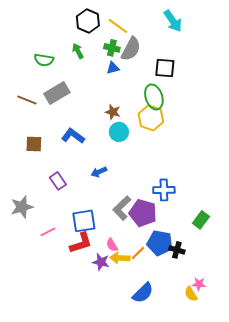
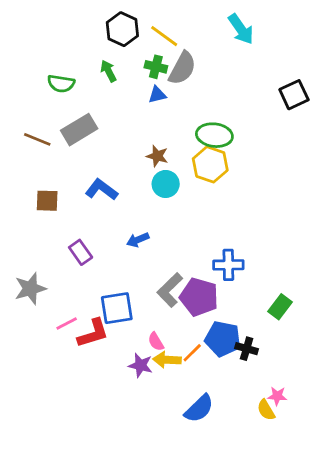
black square: (165, 68) -> (294, 95), moved, turned -30
green ellipse: (154, 97) -> (214, 135), turned -65
red L-shape: (81, 243) -> (93, 333), moved

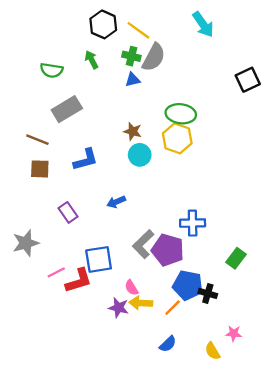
brown line: (37, 139) -> (37, 140), moved
blue L-shape: (101, 190) -> (86, 160), turned 128
orange line: (192, 353) -> (173, 308), moved
blue semicircle: (199, 409) -> (168, 344), size x0.7
yellow semicircle: (266, 410) -> (212, 351), moved

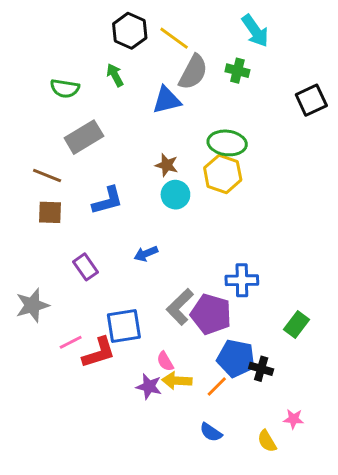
green cross: (131, 56) -> (237, 71), moved
blue triangle: (133, 80) -> (167, 100), size x1.5
blue semicircle: (168, 344) -> (211, 432), turned 78

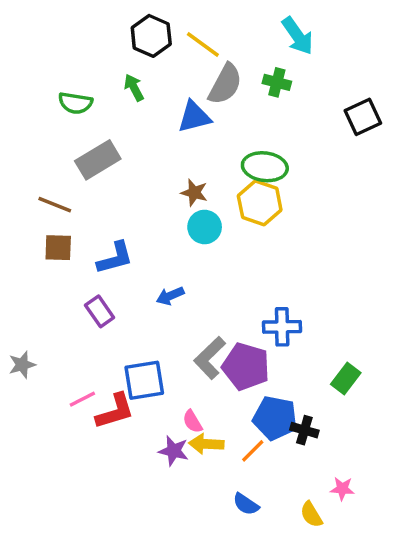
blue L-shape: (108, 201) -> (115, 258), moved
gray star: (32, 305) -> (22, 365), moved, size x0.7

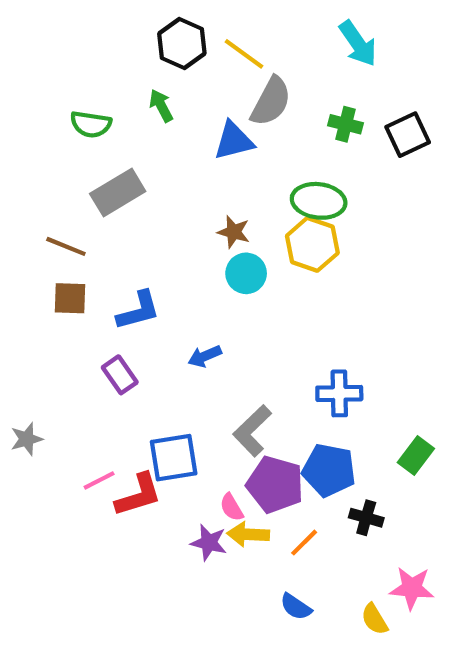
green cross: (277, 82) -> (345, 124), moved
black square: (363, 117) -> (408, 135), moved
purple pentagon: (246, 366) -> (275, 485), moved
blue pentagon: (275, 418) -> (329, 470), moved
pink star: (342, 489) -> (412, 588), size x1.5

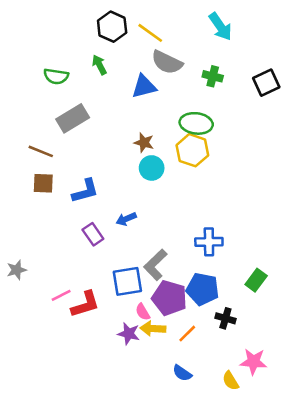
gray semicircle: (271, 101) -> (167, 62), turned 88
black square: (408, 135) -> (266, 83), moved
purple rectangle: (120, 375) -> (93, 234), moved
blue square: (174, 458) -> (127, 281), moved

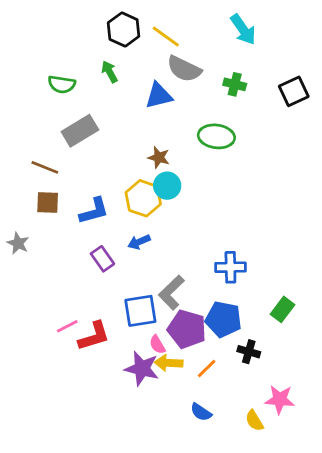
yellow hexagon: (192, 150) -> (143, 198), moved
gray star: (17, 270) -> (18, 243), moved, turned -30
purple star: (129, 334) -> (142, 369), size x1.4

